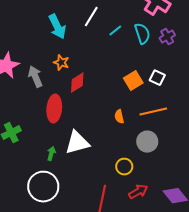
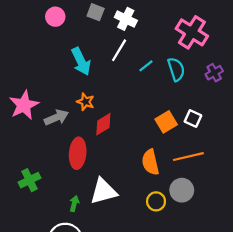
purple cross: (167, 37) -> (214, 73), moved
gray arrow: (35, 77) -> (56, 117), turned 90
orange semicircle: (119, 117) -> (150, 162), size x1.6
yellow circle: (124, 167) -> (156, 201), moved

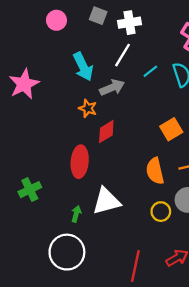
white cross: (126, 19) -> (129, 23), turned -35
pink star: (24, 105) -> (24, 84), moved
gray arrow: (56, 117) -> (112, 87), moved

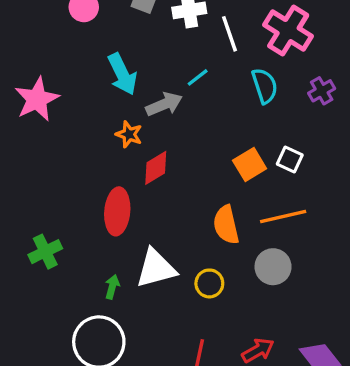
white line: (123, 55) -> (229, 34), moved, turned -50
cyan line: (150, 71) -> (198, 77), moved
yellow circle: (161, 212) -> (209, 283), moved

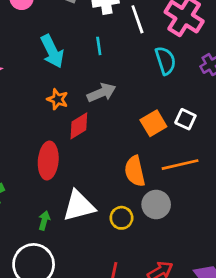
cyan line: (198, 77) -> (99, 46), moved, turned -60
gray arrow: (164, 104) -> (101, 93), moved
gray circle: (273, 267) -> (156, 205), moved

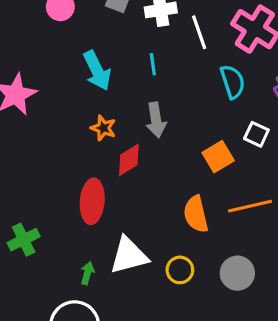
gray arrow: (101, 93) -> (156, 120), turned 104
white square: (185, 119) -> (256, 134), moved
gray circle: (156, 205) -> (237, 273), moved

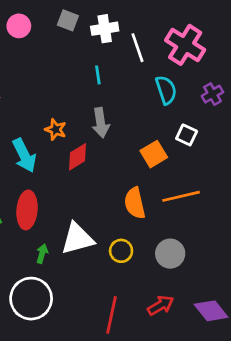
cyan arrow: (97, 71) -> (24, 155), moved
red ellipse: (92, 201) -> (27, 210), moved

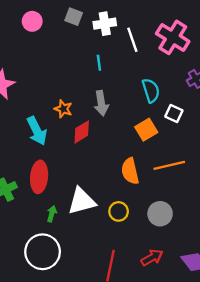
cyan semicircle: (166, 90) -> (151, 90), moved

